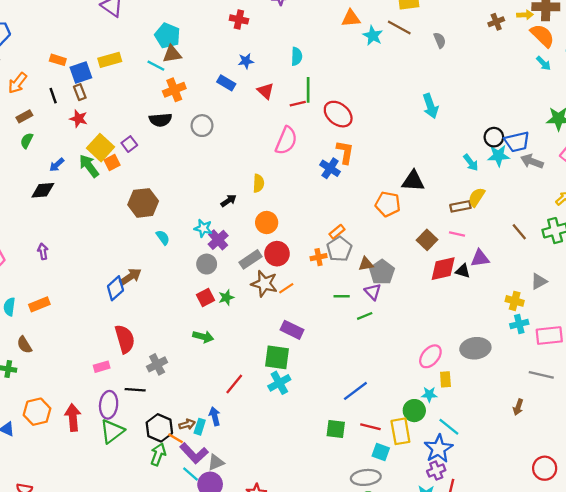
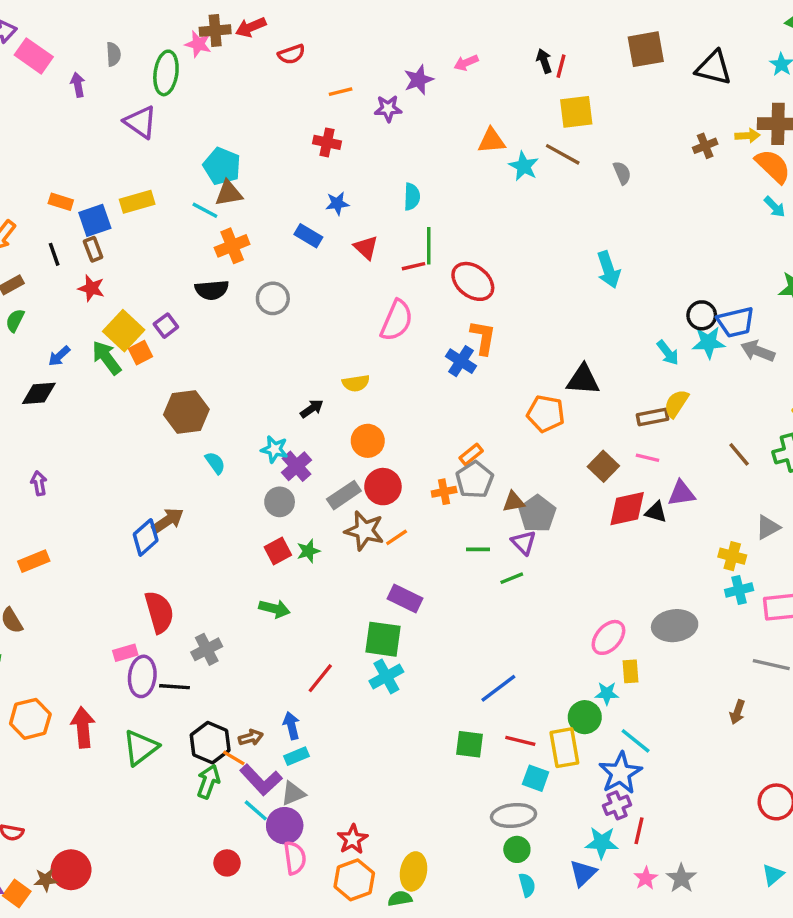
yellow semicircle: (259, 183) -> (356, 383), turned 78
purple ellipse: (109, 405) -> (142, 676), moved
cyan rectangle: (200, 427) -> (297, 756), moved, turned 49

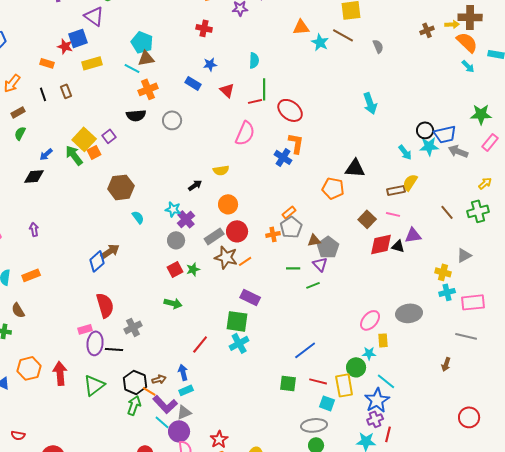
blue square: (95, 220) -> (78, 38), moved
red star: (91, 288) -> (65, 46), moved

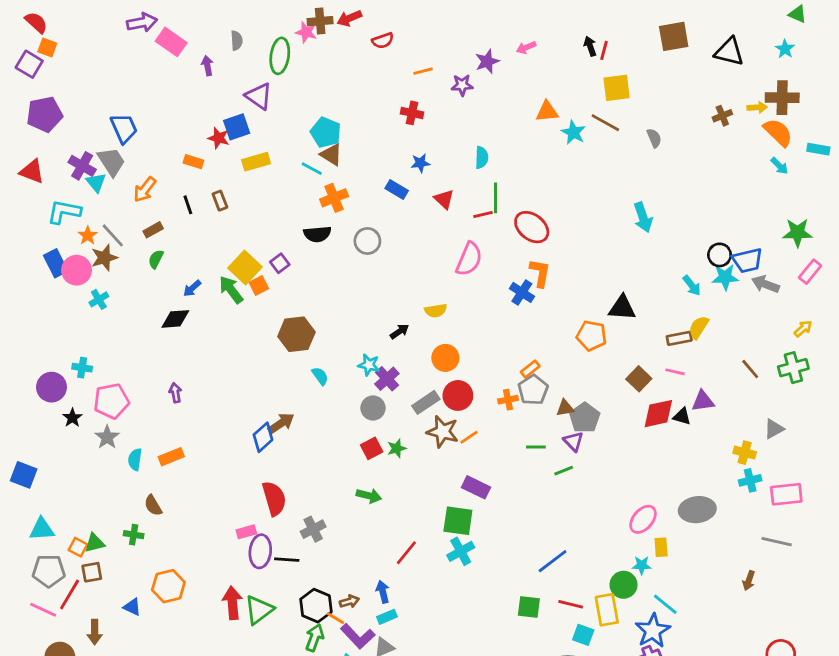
brown triangle: (146, 58) -> (331, 155), turned 42
red arrow: (60, 373) -> (232, 603), moved

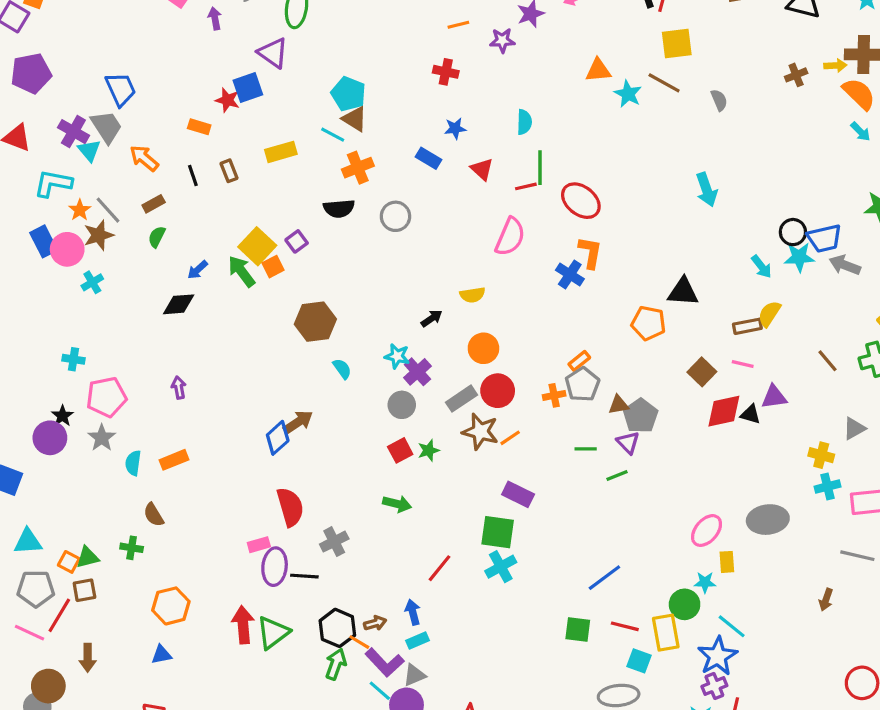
yellow rectangle: (256, 162) -> (281, 152), moved
orange arrow: (145, 189) -> (144, 158), turned 92
purple circle: (51, 387) -> (50, 438), moved
blue triangle: (132, 607) -> (161, 655), moved, turned -36

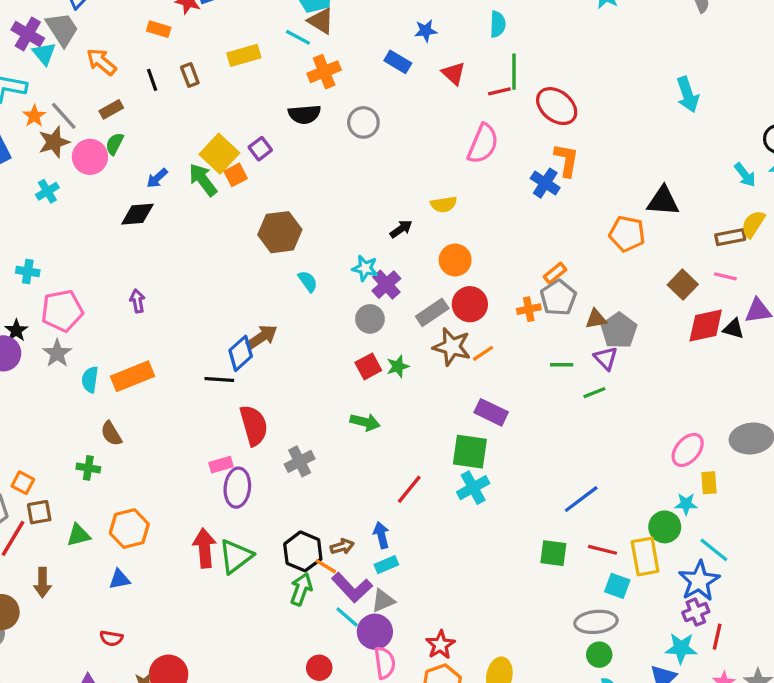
pink circle: (67, 249) -> (90, 157), moved
orange rectangle: (174, 460) -> (133, 376), size x1.4
green triangle: (88, 557) -> (78, 535), moved
black line: (304, 576) -> (219, 380), moved

